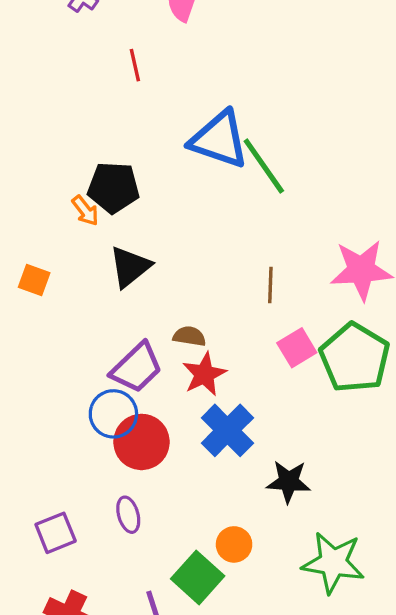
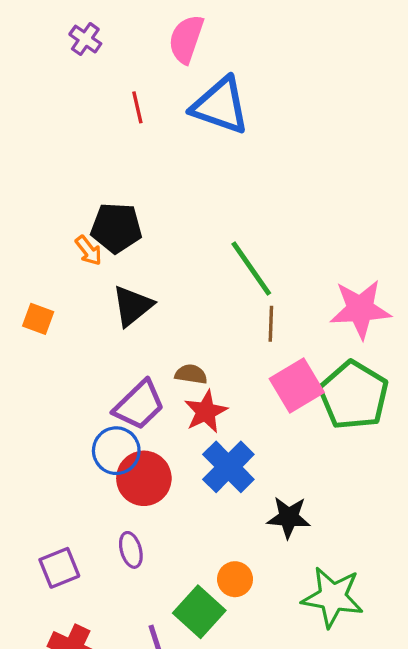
blue triangle: (219, 140) -> (220, 106), moved
green line: (264, 166) -> (251, 268), moved
pink square: (297, 348) -> (297, 386), size x1.4

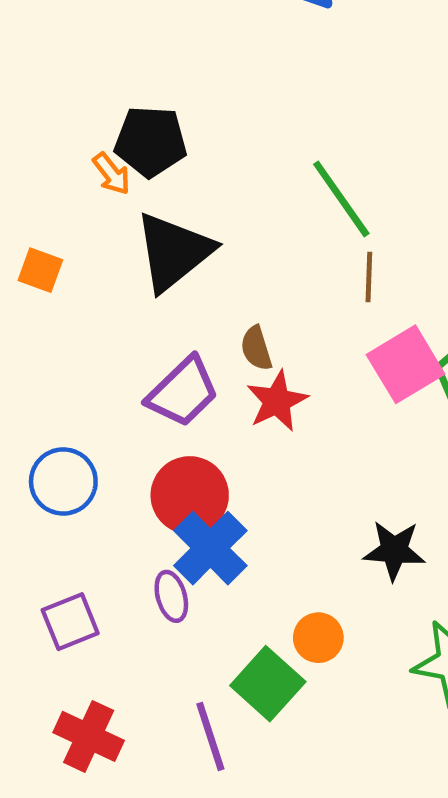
black triangle: (132, 306) -> (174, 252), size x1.4
brown semicircle: (191, 374) -> (256, 348), turned -116
blue circle: (116, 451) -> (63, 481), moved
blue cross: (228, 467) -> (210, 548), moved

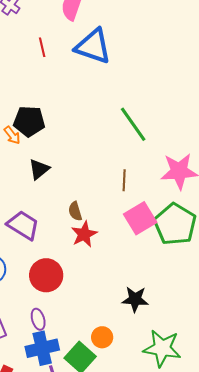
green line: (341, 199) -> (133, 124), moved
black triangle: (174, 252) -> (39, 169), size x0.6
purple trapezoid: (183, 392) -> (23, 225), moved, turned -104
blue cross: (210, 548) -> (42, 348), moved, turned 32

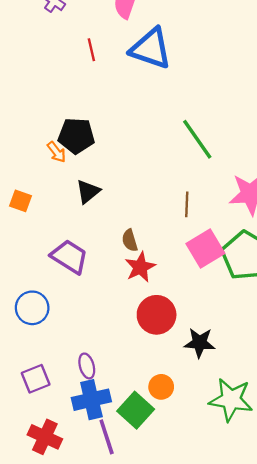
red circle: (46, 275) -> (157, 315), moved

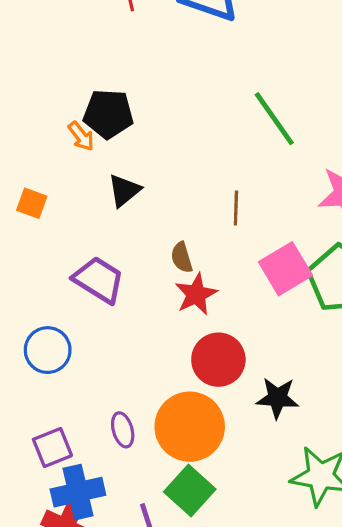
brown line: (187, 204) -> (236, 208), moved
orange circle: (161, 387) -> (190, 427), moved, size x2.0
blue cross: (91, 400) -> (78, 492), moved

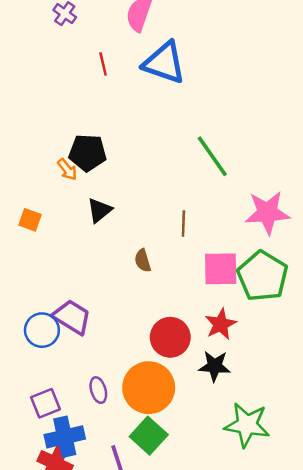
pink square: (285, 269) -> (221, 269), turned 30
purple trapezoid: (99, 280) -> (72, 317), moved
red star: (196, 294) -> (221, 324), moved

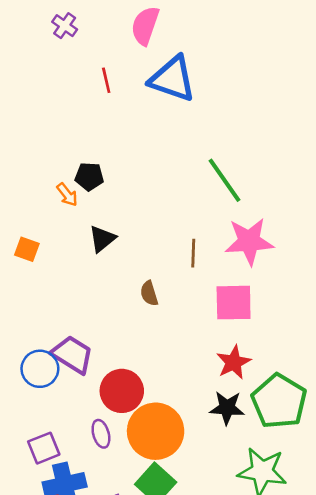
black pentagon: (88, 153) -> (89, 176), size x0.7
pink star: (267, 213) -> (249, 241), moved
green pentagon: (263, 276) -> (279, 401), moved
red circle: (170, 337) -> (122, 391), moved

